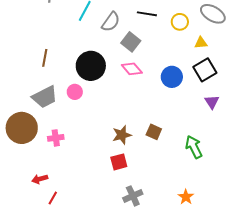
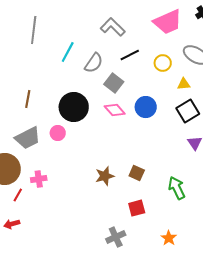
black line: (147, 14) -> (130, 55), turned -36
blue circle: (172, 77) -> (146, 107), moved
red square: (119, 162) -> (137, 208), moved
red arrow: (40, 179) -> (12, 224), moved
red line: (53, 198) -> (18, 195), moved

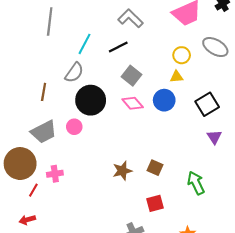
black line: (130, 55) -> (118, 47), moved
gray semicircle: (94, 63) -> (74, 73), moved
yellow triangle: (184, 84) -> (176, 77), moved

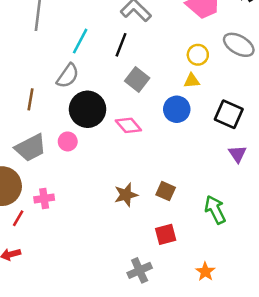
black line: (118, 47) -> (121, 45), turned -42
pink diamond: (133, 103) -> (128, 125), moved
black square: (207, 104) -> (229, 114), turned -35

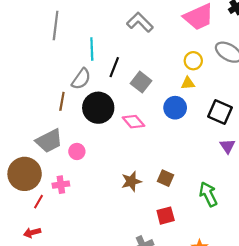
cyan line: (80, 41) -> (92, 49), turned -30
black line: (121, 45) -> (114, 67), moved
brown line: (31, 99) -> (62, 101), moved
pink circle: (68, 141) -> (77, 151), moved

